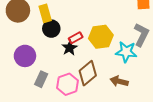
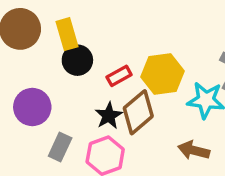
black star: (70, 48) -> (109, 116), moved
brown diamond: (88, 73) -> (138, 112), moved

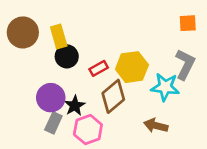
purple circle: (32, 107) -> (51, 98), moved
black star: (109, 116) -> (75, 106), moved

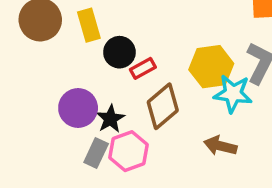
black circle: (67, 56) -> (119, 52), moved
yellow hexagon: (132, 67) -> (211, 67), moved
gray rectangle: (53, 123) -> (96, 153), moved

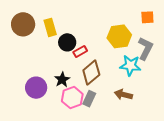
yellow hexagon: (211, 67) -> (119, 36), moved
purple circle: (78, 108) -> (36, 88), moved
gray rectangle: (96, 153) -> (89, 99), moved

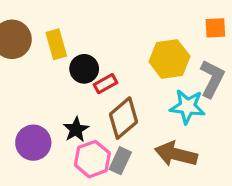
brown arrow: (123, 95) -> (176, 154), size x1.4

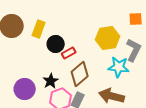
yellow rectangle: (56, 44) -> (39, 29), turned 36

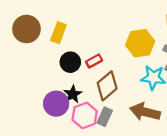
black circle: (56, 44) -> (70, 62), moved
purple circle: (25, 89) -> (56, 104), moved

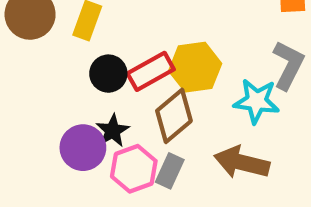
yellow hexagon: (140, 43) -> (195, 67), moved
red rectangle: (94, 61) -> (151, 71), size x1.5

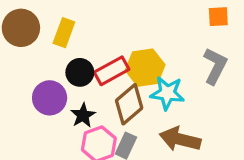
cyan star: (257, 101) -> (167, 93), moved
purple circle: (83, 148) -> (50, 98), moved

